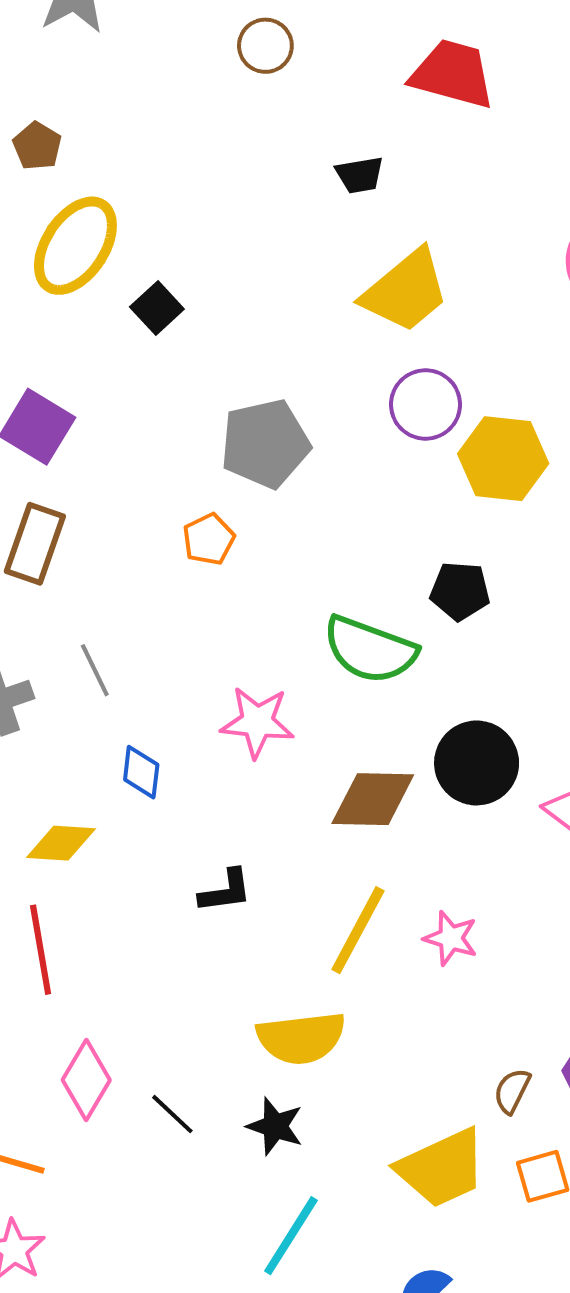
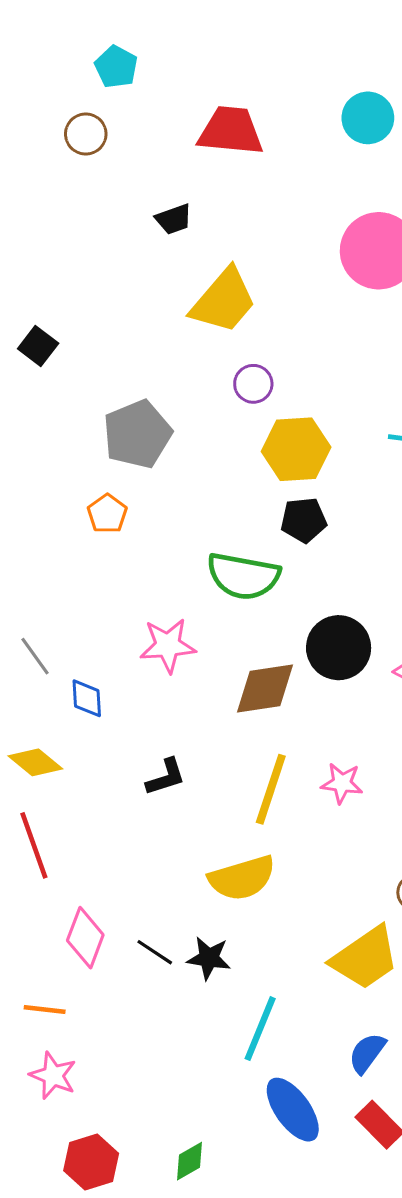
purple circle: (426, 404) -> (253, 384), size x0.7
yellow hexagon: (503, 459) -> (296, 449), moved
gray line: (95, 670) -> (35, 656), moved
yellow diamond: (61, 843) -> (35, 762), turned 46
black star: (275, 1126) -> (209, 958), moved

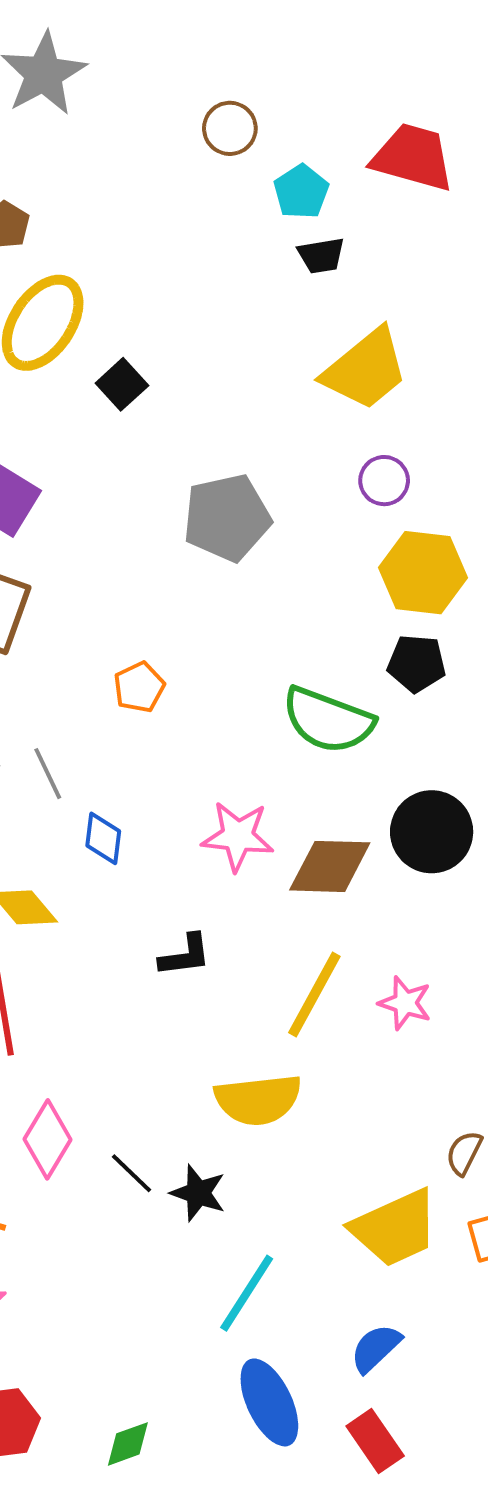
cyan pentagon: (116, 67) -> (301, 192), moved
orange pentagon: (107, 514) -> (139, 687), moved
pink star: (168, 645) -> (238, 836), moved

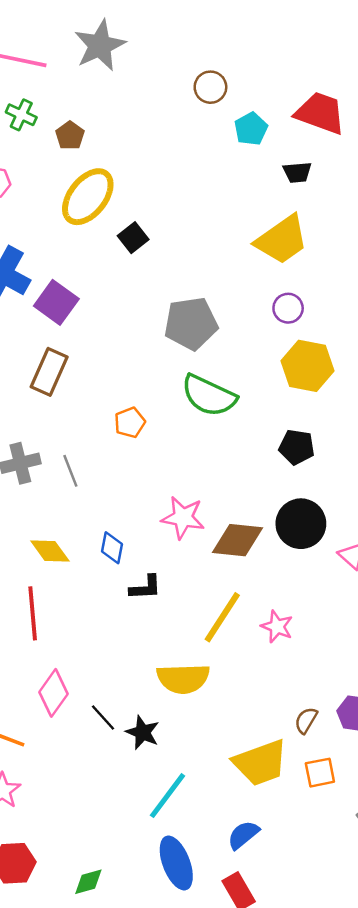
black trapezoid: (321, 255) -> (297, 172), moved
black pentagon: (417, 663) -> (297, 447), moved
green semicircle: (328, 720) -> (209, 396), moved
blue diamond: (103, 838) -> (112, 548), moved

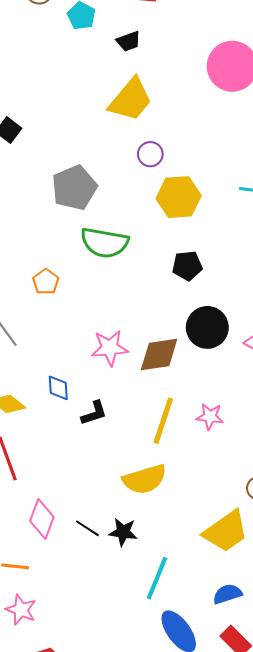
blue semicircle: (243, 835) -> (227, 594), turned 36

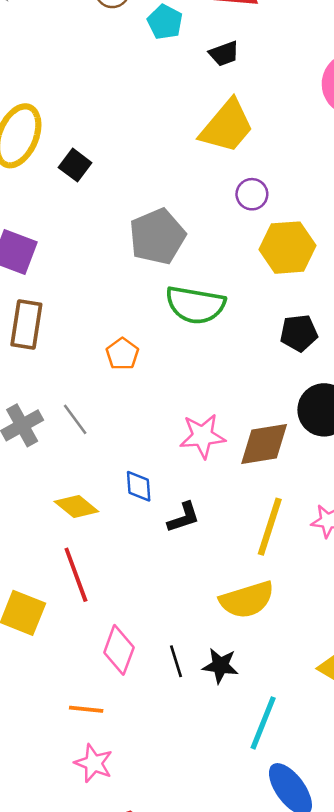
black line: (87, 528) -> (176, 661), turned 40

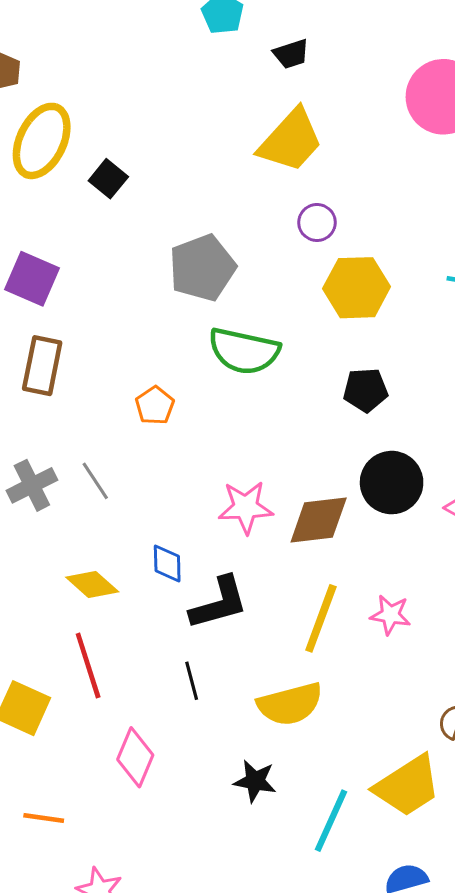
black L-shape: (184, 517) -> (219, 603), size x1.5
black line: (176, 661) -> (192, 681), moved
orange line: (86, 709) -> (44, 818), moved
cyan line: (263, 723) -> (331, 821), moved

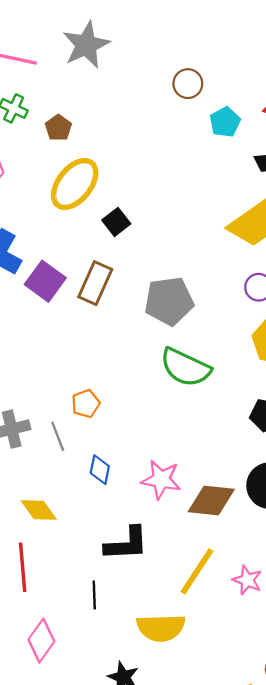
brown rectangle: (42, 366) -> (95, 283), moved
orange pentagon: (155, 406) -> (86, 404), moved
blue diamond: (167, 564) -> (100, 470), moved

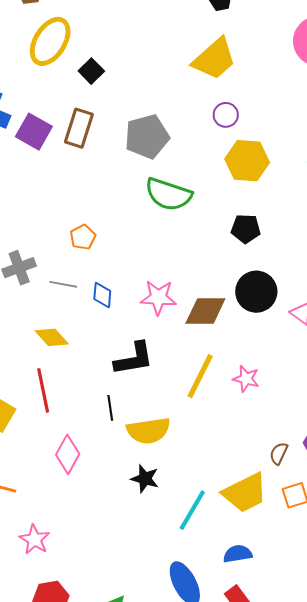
gray line: (58, 436) -> (63, 284), moved, turned -52
yellow semicircle: (161, 628) -> (149, 431), moved

